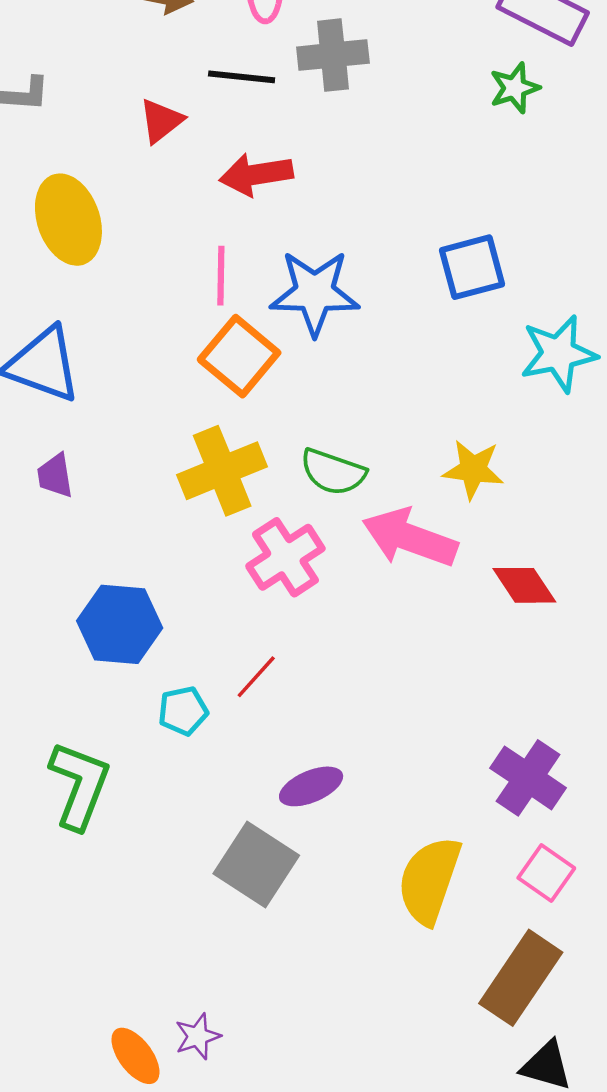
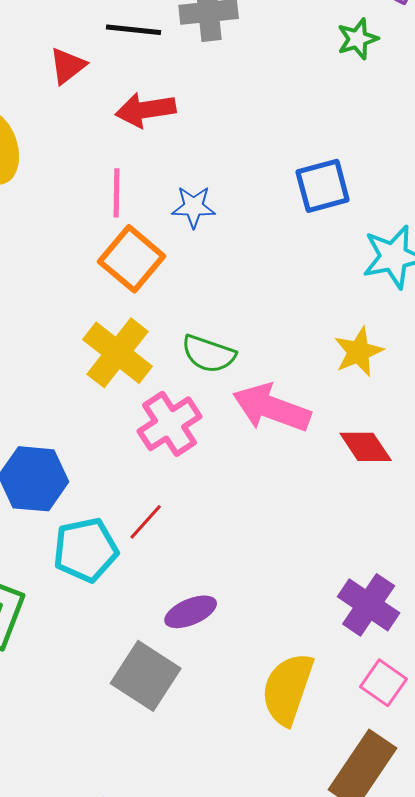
blue star: (315, 293) -> (194, 207), size x0.6
yellow star: (473, 470) -> (359, 352), moved, turned -30
yellow cross: (222, 471) -> (118, 353), turned -30
cyan pentagon: (183, 711) -> (86, 550), size x1.6

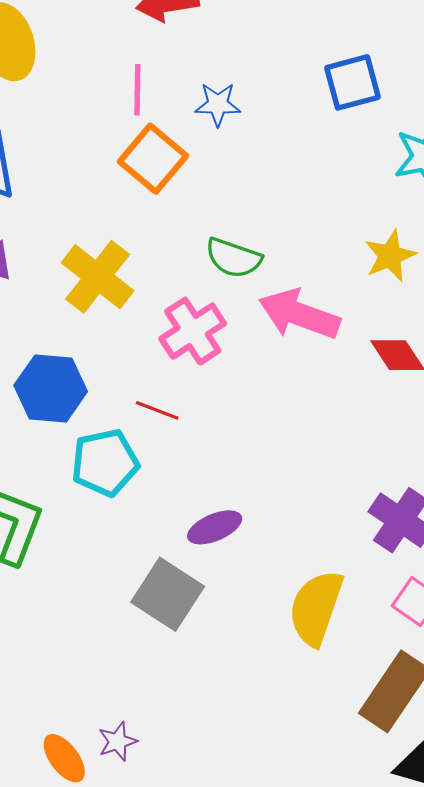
yellow cross: (118, 353) -> (98, 277), moved
red line: (146, 522) -> (157, 410), moved, turned 69

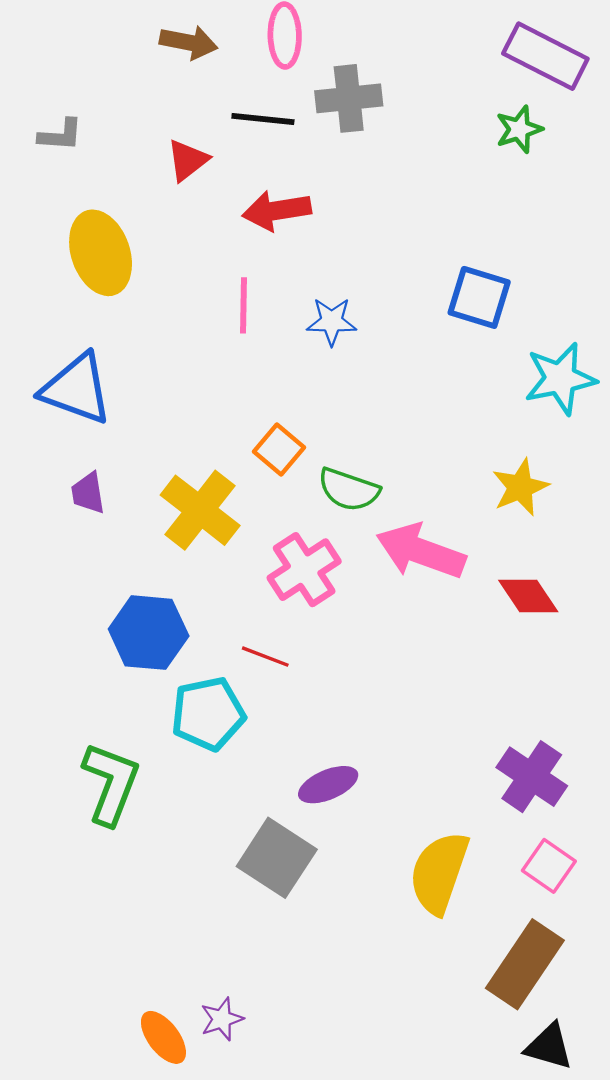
blue square: (353, 82) -> (479, 297), turned 32
orange square: (153, 159) -> (279, 450), moved, size x0.7

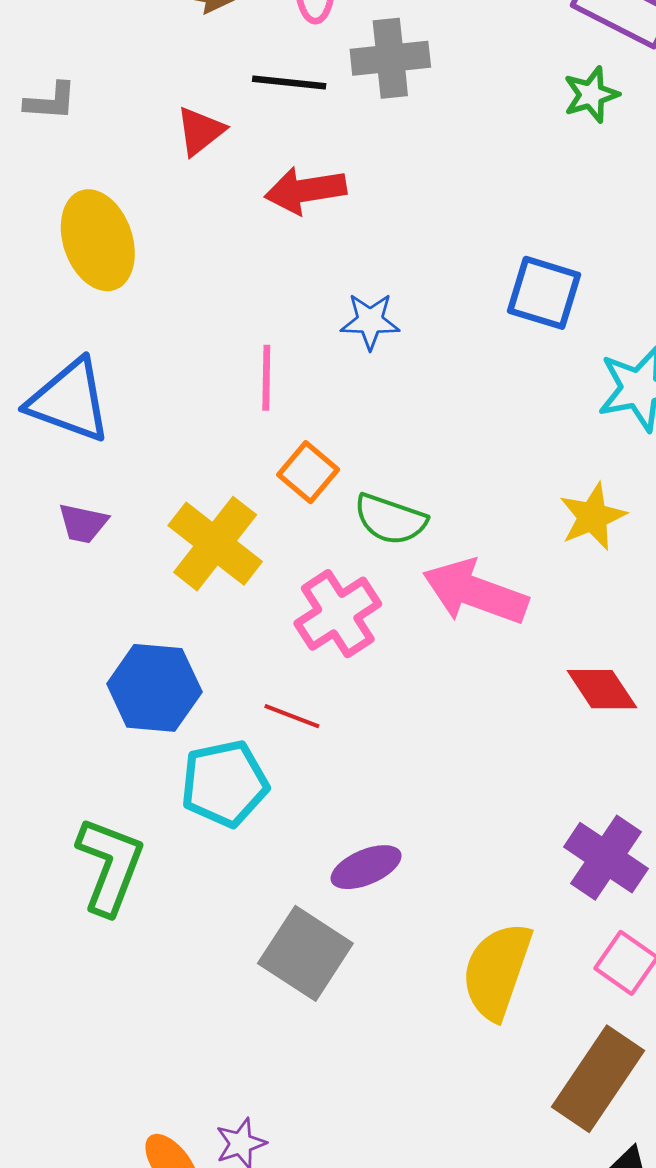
pink line: (244, 305) -> (266, 378), moved
purple trapezoid: (88, 493) -> (83, 523), turned -69
red diamond: (528, 596) -> (602, 689), moved

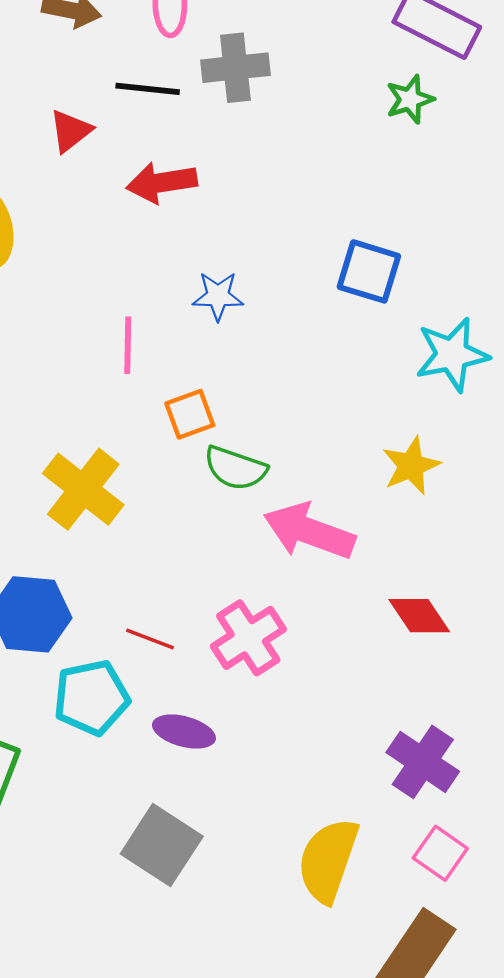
orange square: (308, 472) -> (190, 414), moved, turned 30
pink cross: (338, 614) -> (248, 638), moved
purple ellipse: (366, 867) -> (184, 732), moved, turned 38

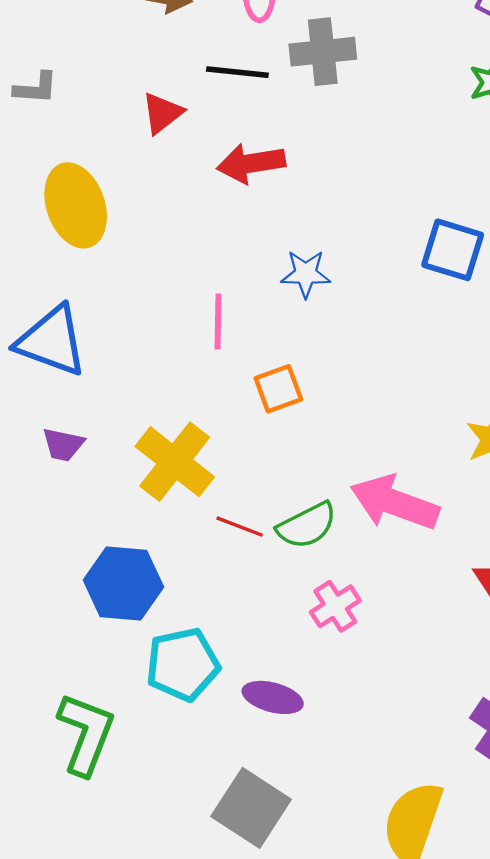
green semicircle: (235, 468) -> (307, 525), moved, turned -46
pink cross: (248, 638) -> (335, 606), size x0.7
red line: (150, 639) -> (240, 527), moved

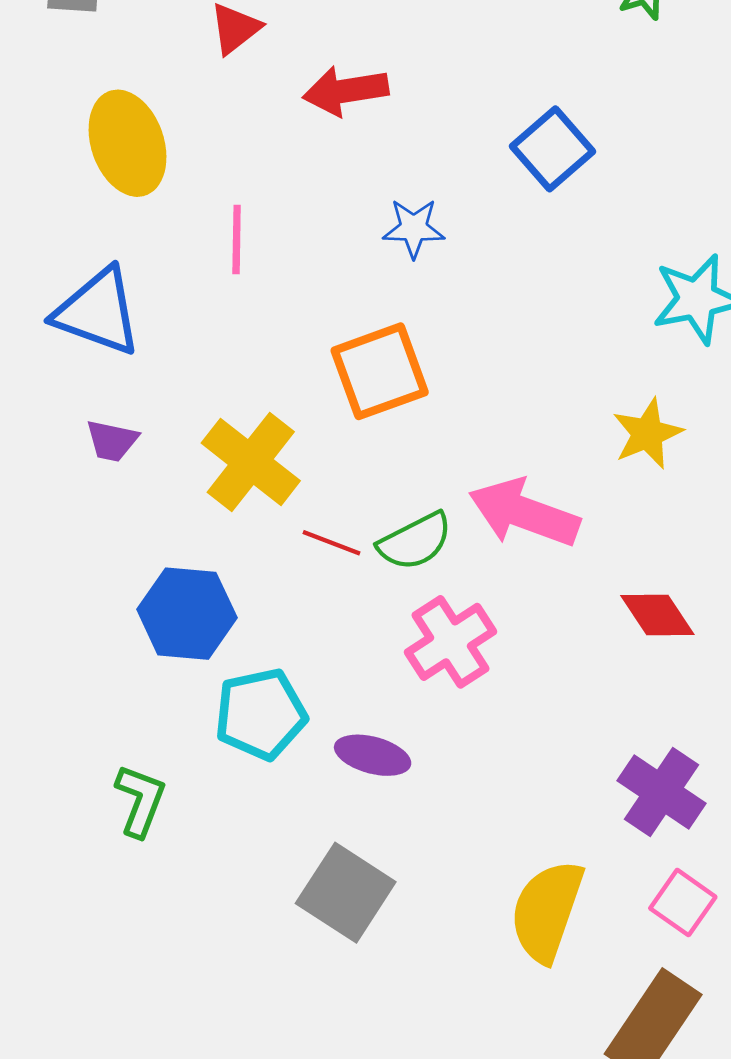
blue square: (453, 250) -> (552, 149), moved, turned 32
pink line: (218, 322) -> (237, 240), moved
orange square: (278, 389) -> (380, 371), size x1.6
pink cross: (335, 606) -> (450, 642), size x1.4
green L-shape: (86, 734) -> (140, 801), size x0.7

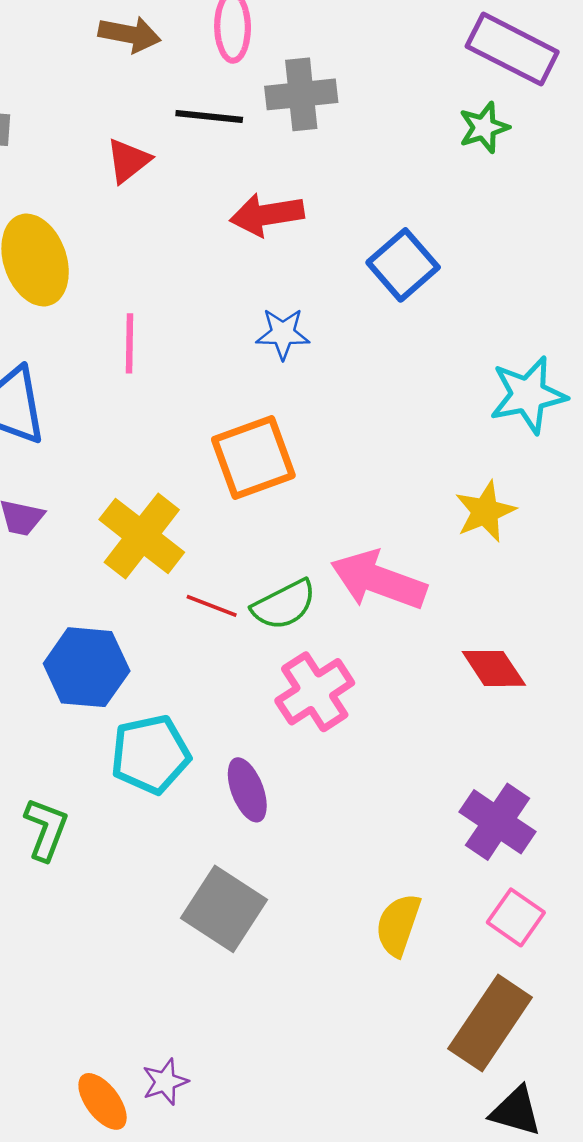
red arrow: (346, 91) -> (267, 215), moved
purple ellipse: (373, 755) -> (247, 790), turned 54
yellow semicircle: (547, 911) -> (398, 925), size x0.7

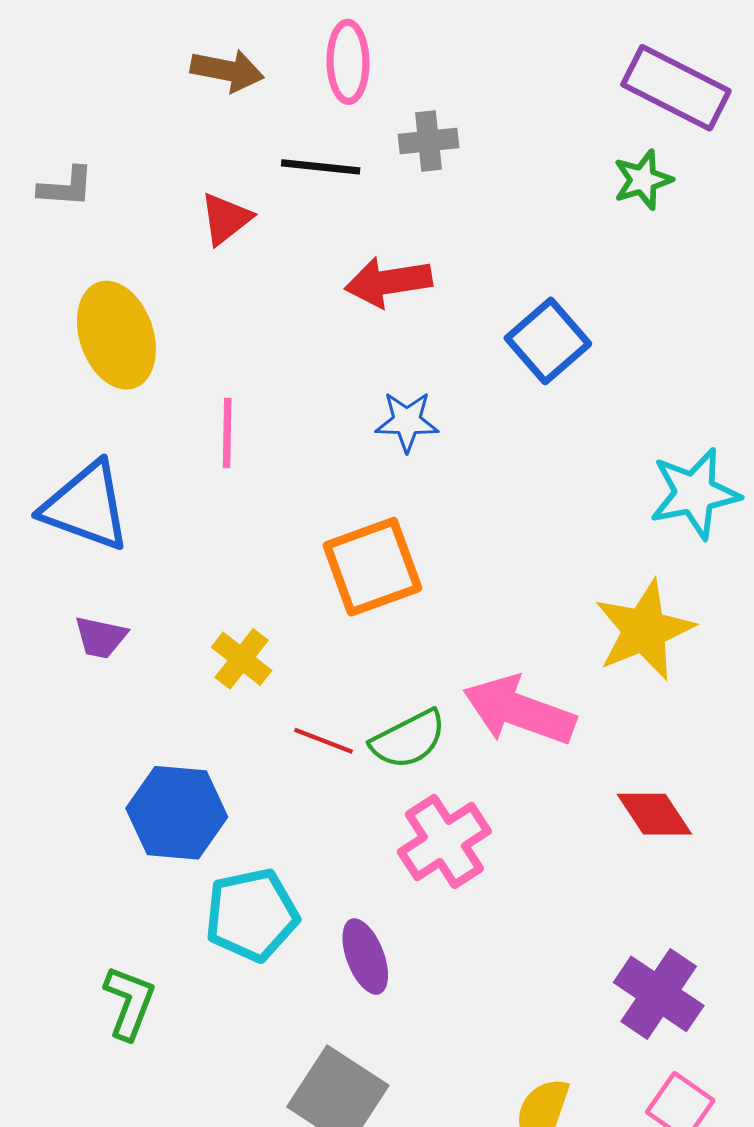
gray cross: (301, 94) -> (429, 141), size x0.7
yellow star: (485, 511) -> (644, 630), size x1.4
yellow cross: (142, 536) -> (242, 659), size x0.6

